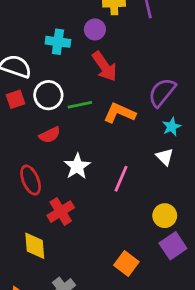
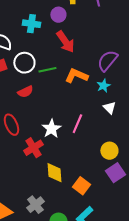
cyan star: (172, 127) -> (103, 86), moved
white star: (77, 166) -> (51, 129), moved
yellow diamond: (35, 246) -> (54, 173), moved

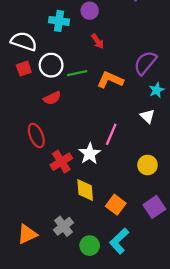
red arrow: (65, 42) -> (98, 41), size x0.6
cyan star: (103, 86) -> (157, 90), moved
white star: (51, 129) -> (90, 154), moved
purple square: (115, 173) -> (154, 207), moved

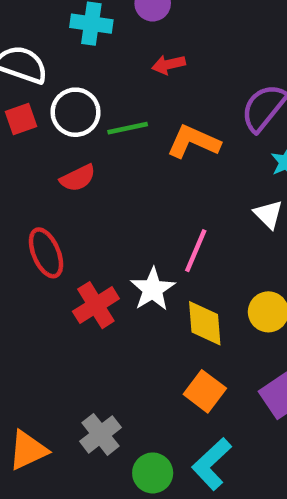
red arrow: (98, 41) -> (169, 65), turned 112
yellow diamond: (85, 190) -> (205, 323), moved

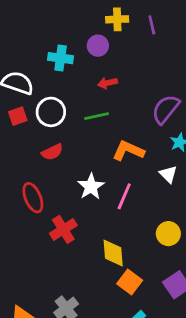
green line: (128, 128) -> (96, 116), moved
orange L-shape: (193, 142) -> (128, 151), moved
white star: (153, 289) -> (91, 187), moved
yellow diamond: (205, 323) -> (113, 253), moved

